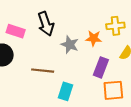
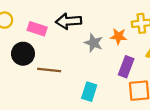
black arrow: (46, 24) -> (69, 21), turned 105
brown line: (43, 71) -> (49, 70), moved

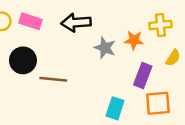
pink rectangle: (37, 29) -> (31, 21), moved
cyan rectangle: (89, 92) -> (115, 108), moved

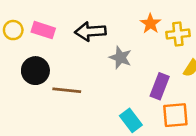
orange star: (134, 40) -> (150, 24), moved, turned 30
cyan rectangle: (115, 108) -> (131, 120), turned -55

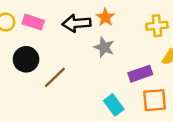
orange star: (150, 24) -> (105, 17), moved
purple rectangle: (160, 86) -> (140, 74), turned 50
brown line: (67, 90) -> (55, 77), turned -50

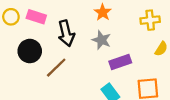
black arrow: (76, 23) -> (66, 33), moved, turned -100
purple rectangle: (140, 74) -> (120, 62), moved

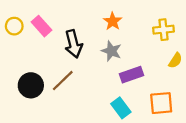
pink rectangle: (36, 17) -> (41, 26), turned 30
black circle: (30, 51) -> (31, 85), moved

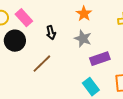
black arrow: (73, 44) -> (51, 33), size x0.6
black circle: (31, 85) -> (15, 41), moved

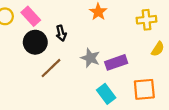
gray star: (83, 39) -> (90, 58), moved
black circle: (15, 41) -> (35, 42), moved

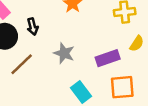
purple rectangle: (116, 62) -> (108, 58), moved

